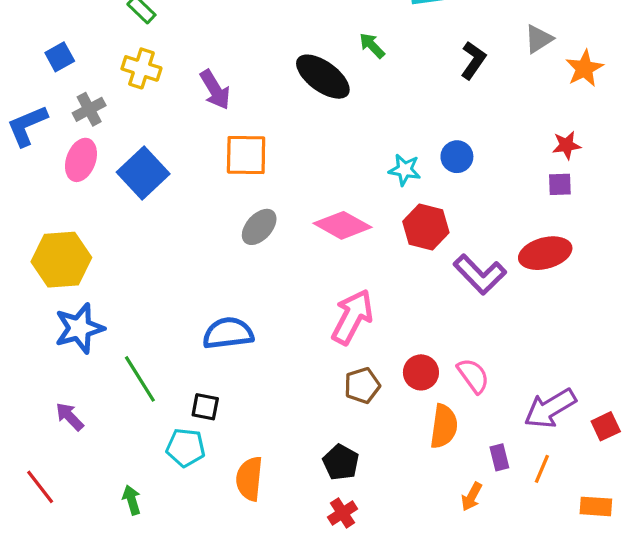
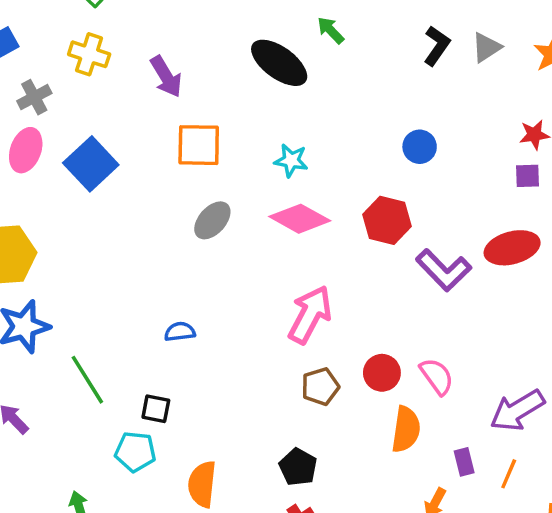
gray triangle: (539, 39) -> (486, 47), moved
cyan star: (405, 170) -> (291, 160), moved
blue semicircle: (228, 333) -> (180, 332), size x0.6

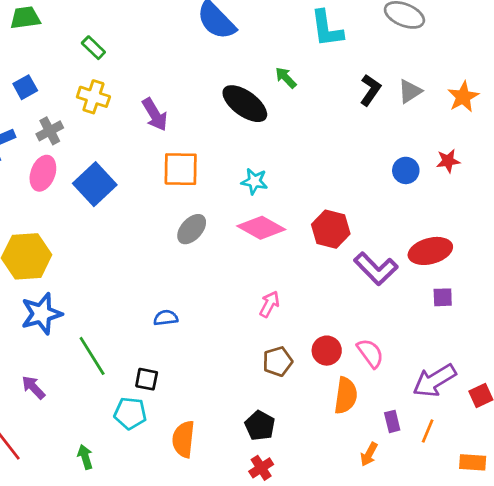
blue circle: (420, 147) -> (406, 170), moved
purple square: (527, 176) -> (443, 297), moved
pink arrow: (310, 315) -> (269, 304), size x0.6

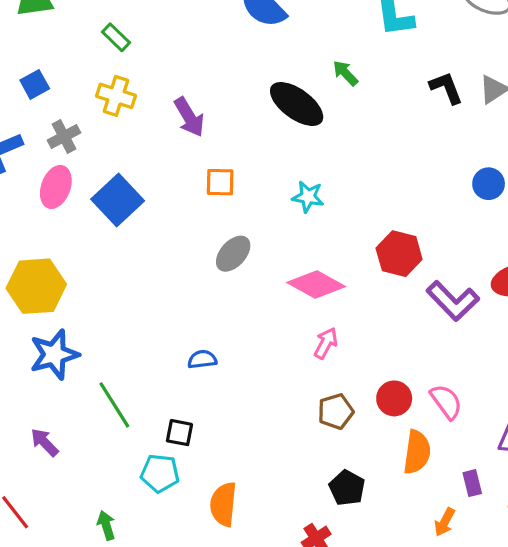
black L-shape: (370, 90) -> (446, 88), turned -56
orange square: (181, 169) -> (220, 182), size x0.7
pink diamond: (261, 228) -> (316, 285), moved
black pentagon: (260, 426) -> (347, 488), moved

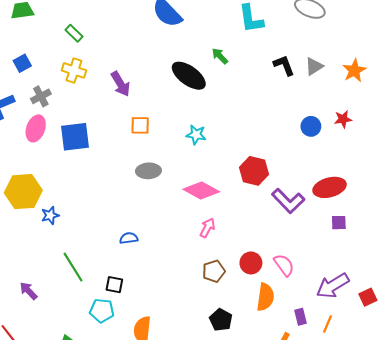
blue square: (118, 200) -> (75, 137), turned 36
gray ellipse: (233, 254) -> (148, 171), turned 45
blue star: (54, 355) -> (50, 215), moved, size x0.6

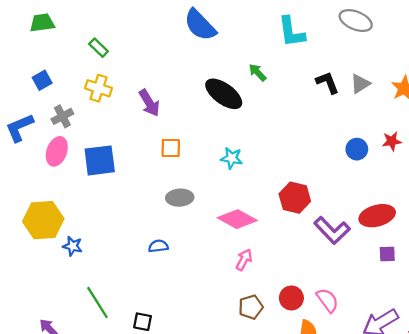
blue star: (50, 215) -> (73, 246), turned 30
blue semicircle: (129, 238) -> (158, 246), moved

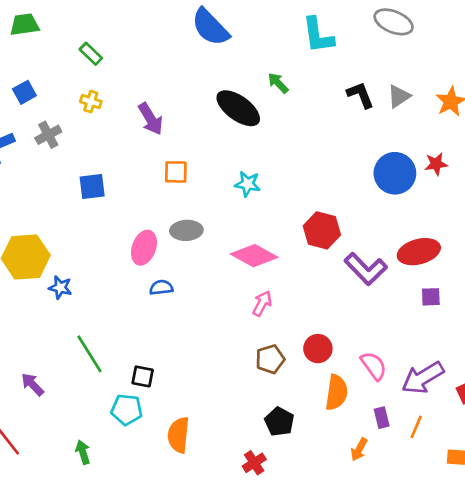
yellow cross: (99, 88) -> (91, 102), size x0.7
blue circle: (357, 149) -> (395, 173), size x1.6
pink ellipse: (57, 151) -> (144, 248), moved
blue square: (100, 160) -> (92, 187), size x0.7
pink semicircle: (327, 300) -> (374, 366), moved

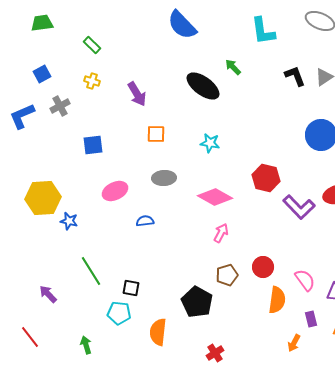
pink ellipse: (144, 248) -> (115, 191), moved, turned 45
black pentagon: (279, 422) -> (197, 302), moved, size x1.4

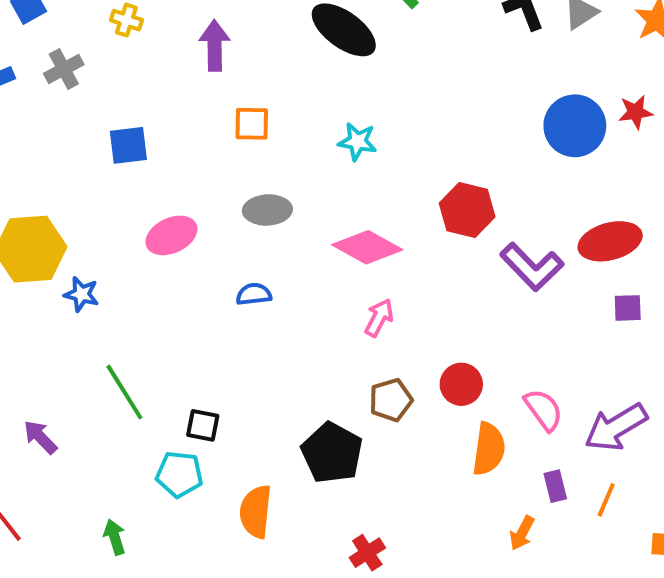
purple arrow: (137, 94) -> (215, 46), turned -150
blue semicircle: (145, 221) -> (254, 294), moved

